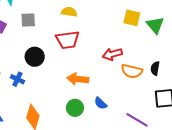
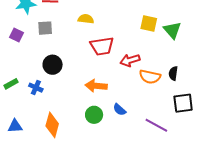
red trapezoid: (67, 40) -> (102, 46), moved

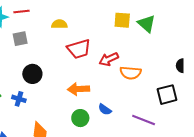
black semicircle: (173, 73) -> (180, 66), moved

